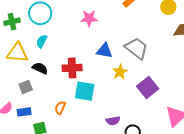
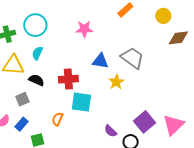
purple square: (148, 88) -> (144, 122), moved
blue rectangle: (24, 112) -> (21, 124), turned -40
purple semicircle: (113, 121) -> (110, 131), turned 56

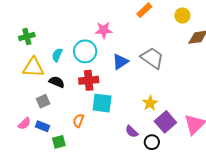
cyan circle: (35, 25) -> (85, 51), moved
blue triangle: (100, 61) -> (120, 62), turned -42
yellow star: (116, 82) -> (150, 103), moved
blue rectangle: (21, 124) -> (43, 126), turned 72

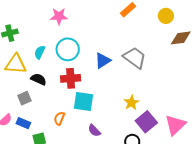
pink star: (104, 30) -> (59, 16), moved
purple semicircle: (132, 132) -> (94, 131), moved

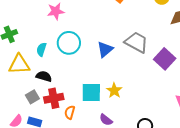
red cross: (71, 78) -> (54, 98), moved
yellow star: (131, 103) -> (114, 90), moved
purple square: (146, 122) -> (165, 59), moved

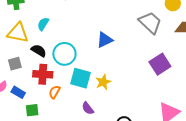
gray trapezoid: (136, 42) -> (150, 23), moved
cyan circle: (69, 43) -> (64, 54), moved
gray square: (32, 97) -> (15, 64), moved

